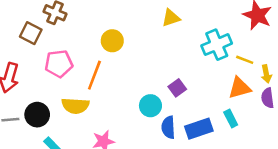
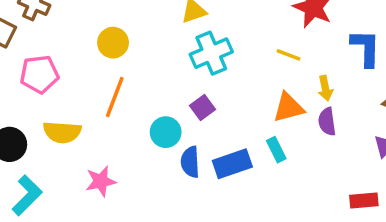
cyan cross: (217, 45) -> (211, 53), moved
yellow line: (245, 60) -> (288, 55), moved
orange line: (94, 75) -> (115, 97), moved

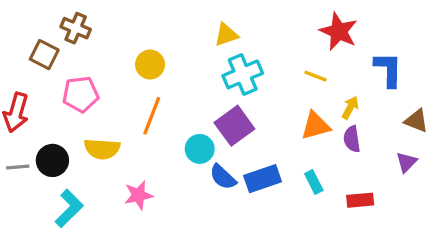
yellow arrow: (325, 88) -> (350, 108), turned -140
purple square: (202, 108) -> (234, 126), size x1.6
cyan rectangle: (276, 150) -> (314, 182), moved
blue semicircle: (190, 162) -> (223, 177), turned -44
red rectangle: (364, 201) -> (360, 200), moved

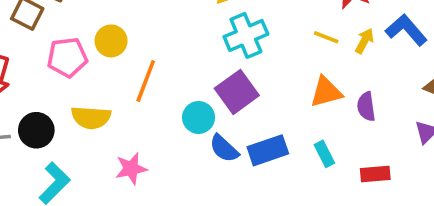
yellow circle: (150, 65) -> (111, 41), moved
blue L-shape: (388, 69) -> (406, 30), turned -42
yellow arrow: (350, 108) -> (364, 41), moved

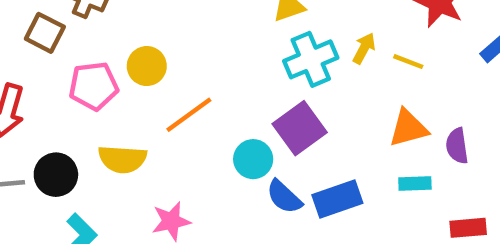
yellow arrow: (364, 41) -> (364, 48), moved
orange line: (146, 81) -> (189, 115), turned 33
cyan rectangle: (324, 154) -> (415, 183), moved, turned -65

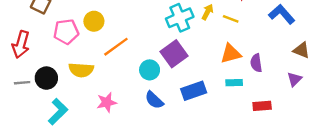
blue semicircle: (284, 197) -> (154, 100), moved

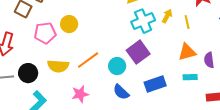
yellow line: (231, 19) -> (187, 22), turned 56
orange line: (116, 47) -> (88, 60), moved

